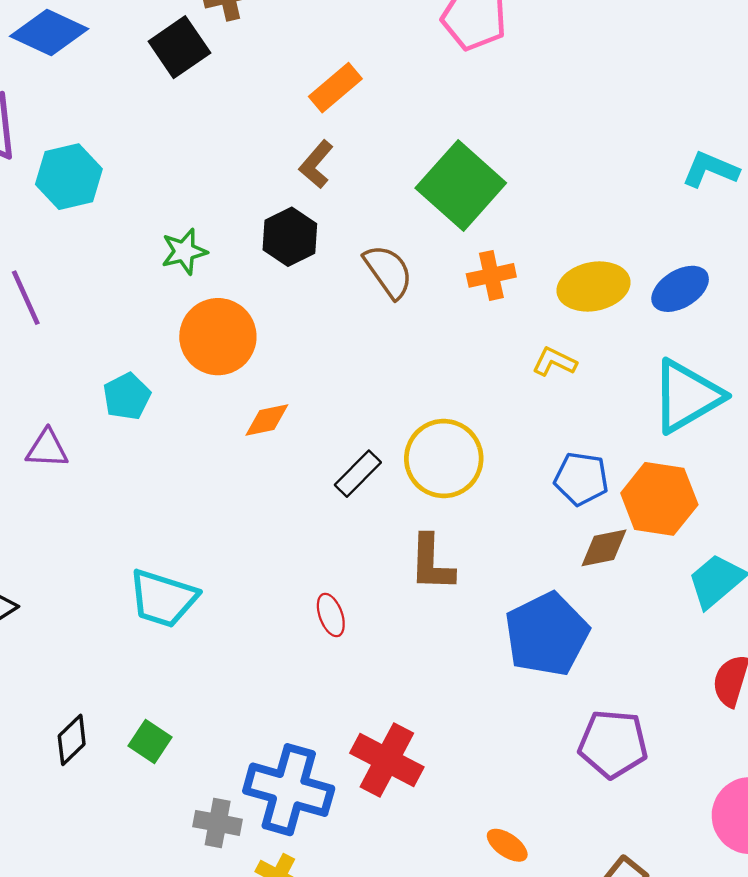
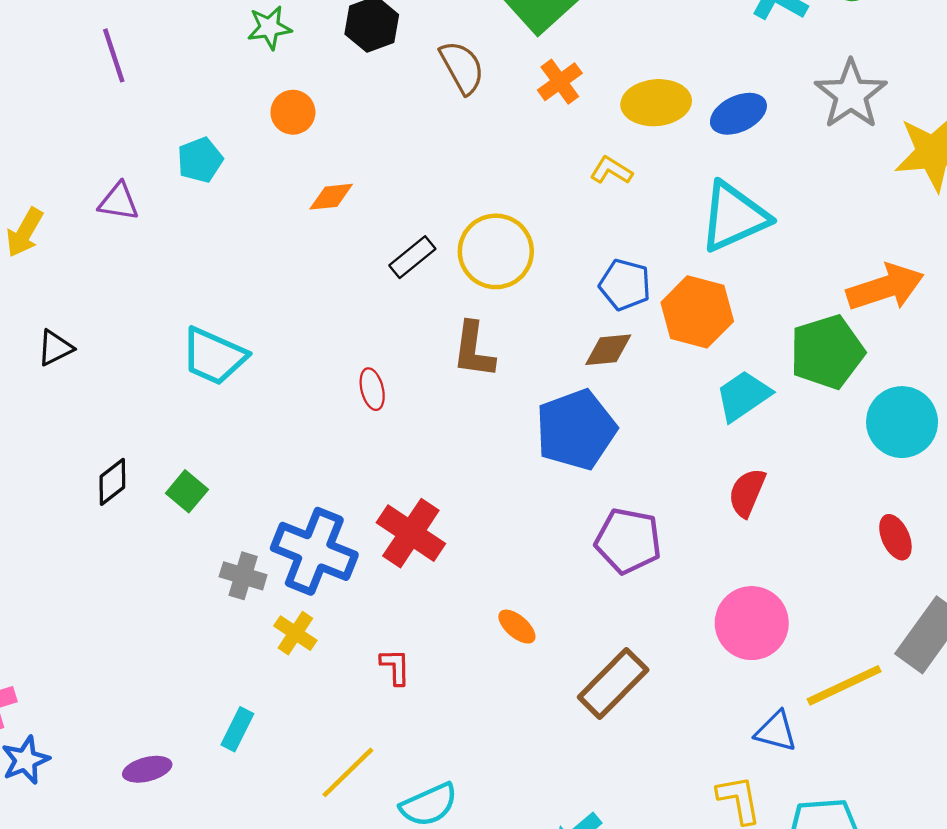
orange cross: (491, 275) -> (560, 82), turned -30
orange circle: (218, 337) -> (293, 112), size x0.6
brown diamond: (604, 548) -> (608, 350), moved

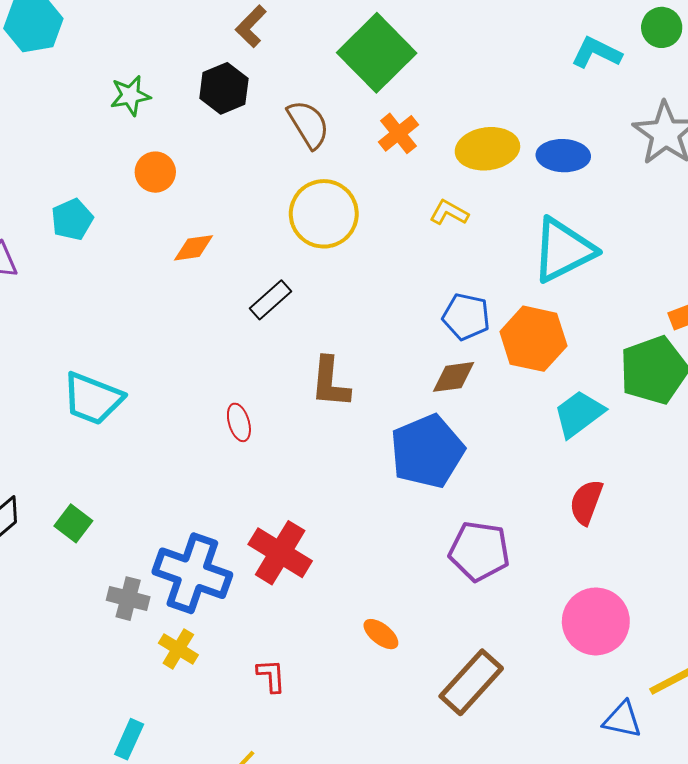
blue ellipse: (738, 114) -> (563, 156), turned 30
yellow circle: (496, 251) -> (324, 214), moved

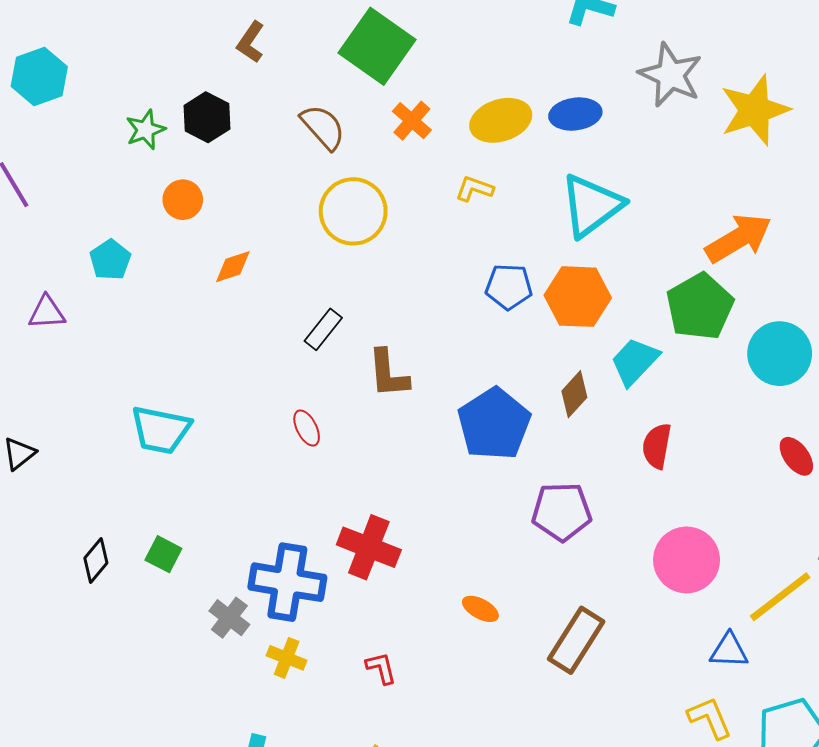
black hexagon: (224, 88) -> (207, 117), moved
black rectangle: (270, 300) -> (323, 329), moved
brown diamond: (454, 377) -> (574, 394), moved, turned -30
gray cross: (128, 599) -> (229, 618), turned 33

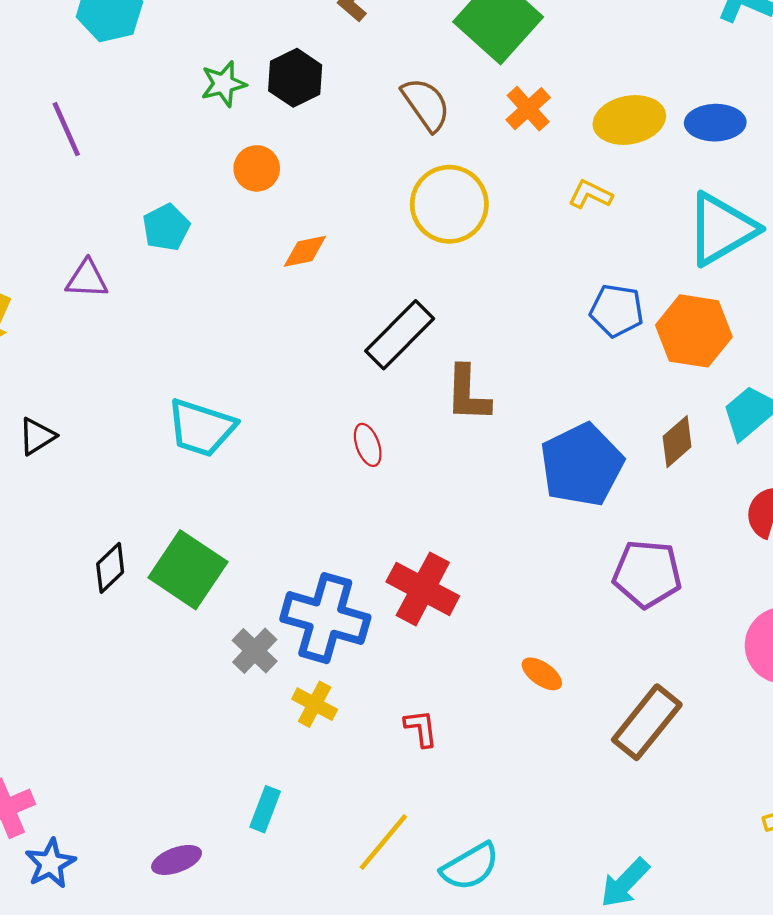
black rectangle: (323, 329) -> (400, 335), size x1.5
green square: (163, 554) -> (188, 570), size x1.8

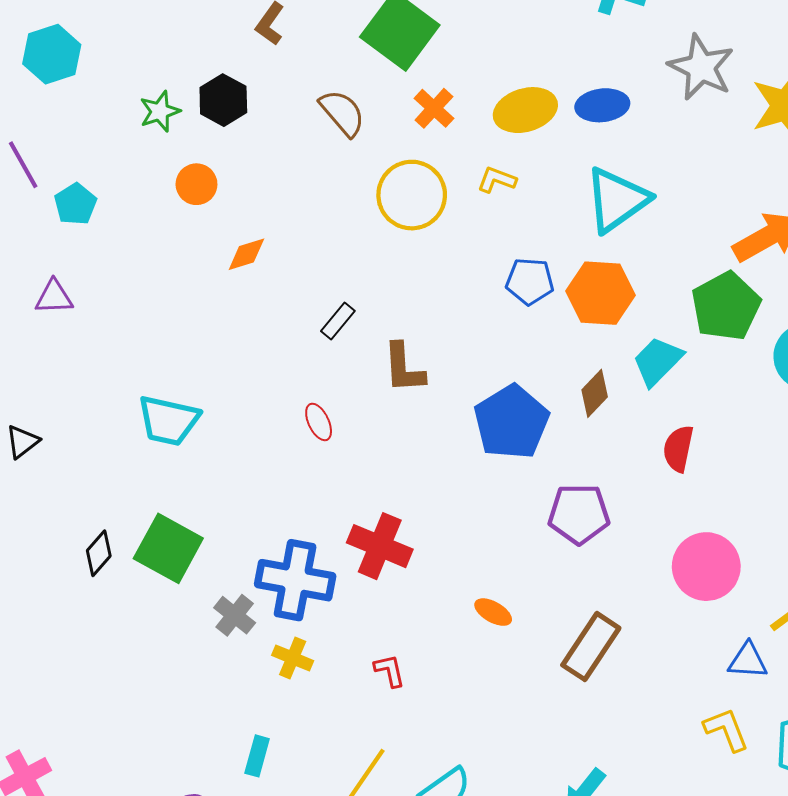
yellow circle: (449, 204) -> (412, 195), moved
cyan pentagon: (166, 227) -> (75, 204), moved
black rectangle: (400, 335) -> (338, 321), size x0.6

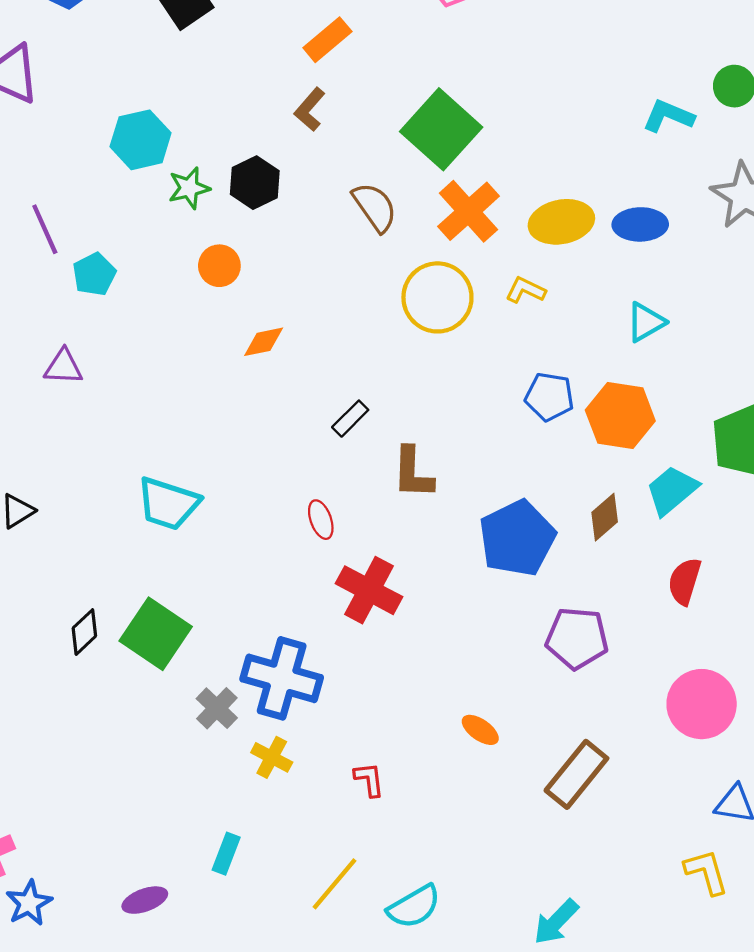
cyan hexagon: (52, 54) -> (141, 140), moved
orange cross: (434, 108) -> (468, 211), size x1.5
cyan triangle: (617, 200) -> (646, 322), size x0.6
red cross: (380, 546) -> (369, 590), moved

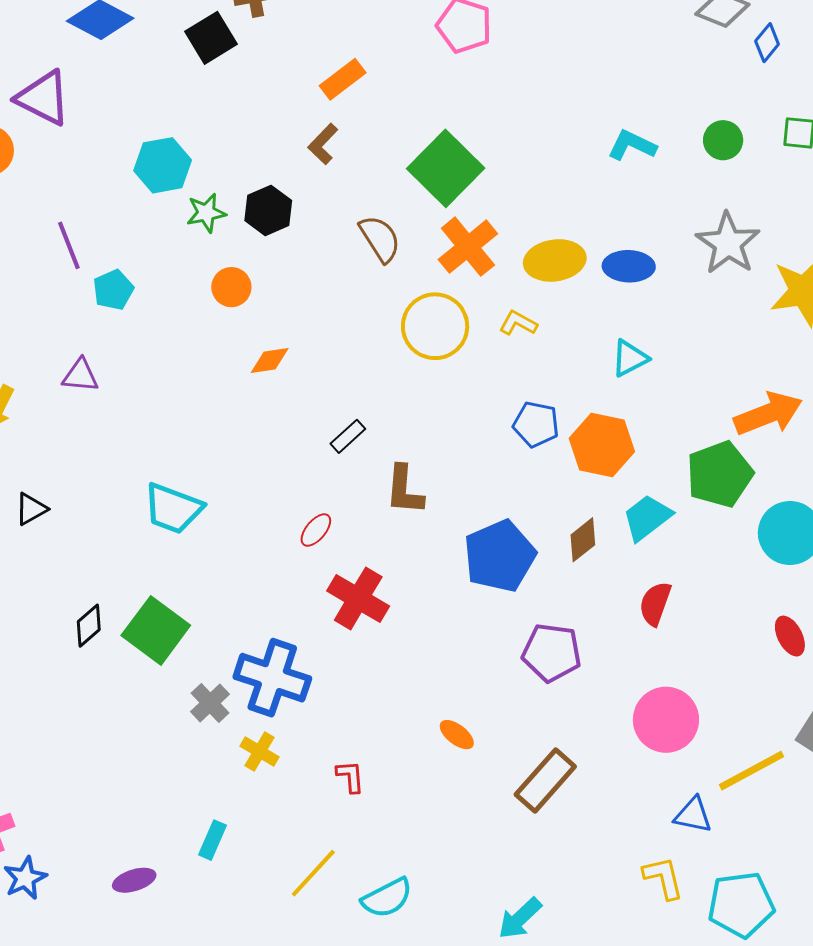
cyan L-shape: (668, 116) -> (632, 145), moved
red ellipse: (321, 520) -> (316, 530), turned 57

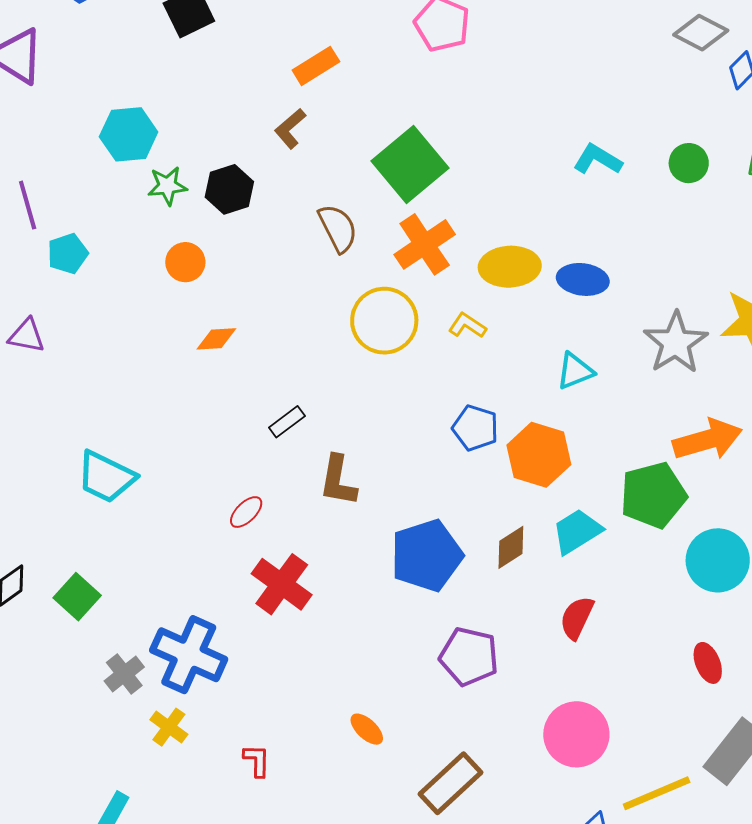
gray star: (728, 243) -> (676, 343), moved
green square: (156, 630) -> (77, 597), size x0.7

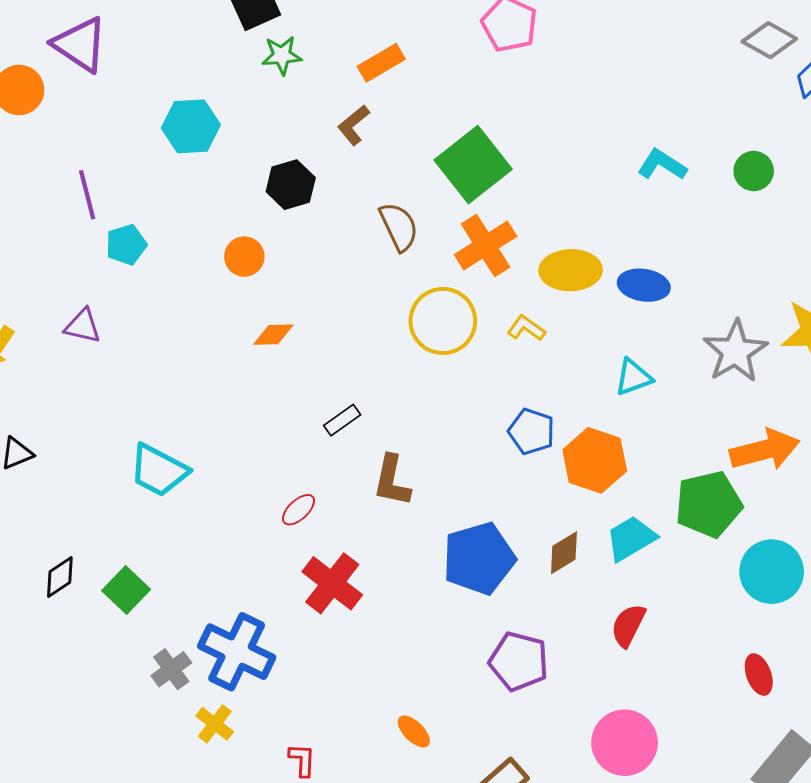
green star: (167, 186) -> (282, 55), moved

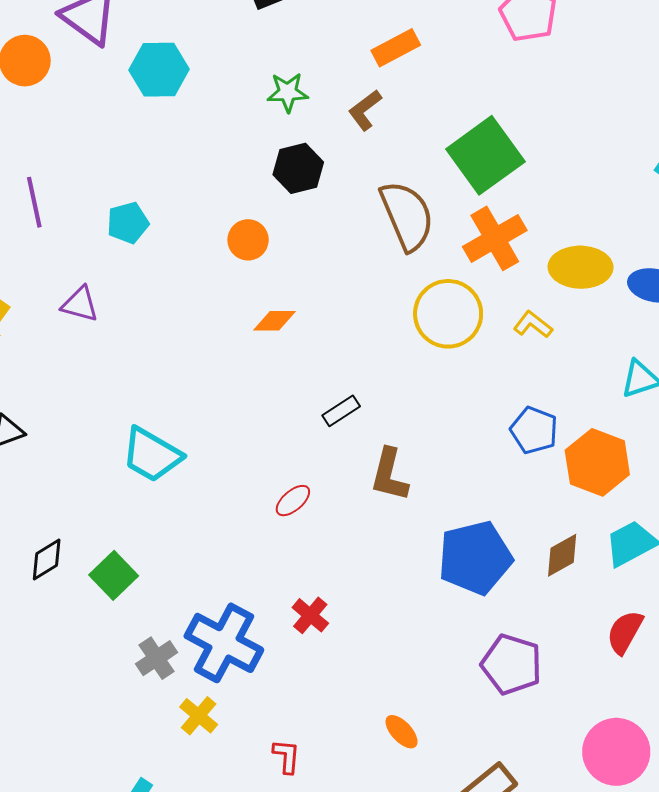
green star: (282, 55) -> (288, 92), moved
cyan hexagon: (191, 126) -> (159, 70), moved
purple line: (87, 195) -> (34, 202), moved
brown semicircle: (399, 227) -> (407, 216), size x1.4
red cross: (332, 583) -> (310, 615), moved, size x0.6

